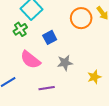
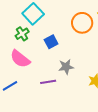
pink semicircle: (30, 60) -> (20, 59), moved
purple line: (47, 88) -> (48, 82), moved

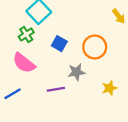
orange circle: (82, 23) -> (95, 47), moved
blue square: (51, 42) -> (59, 44), turned -32

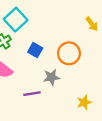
yellow star: (110, 88) -> (84, 102), moved

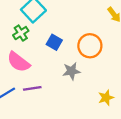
purple line: (32, 94) -> (32, 88), moved

